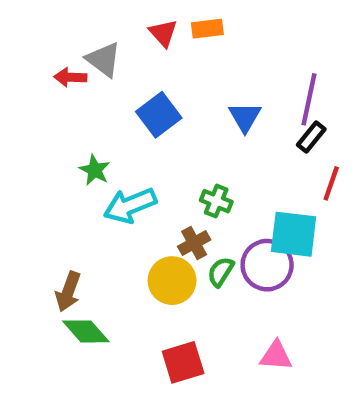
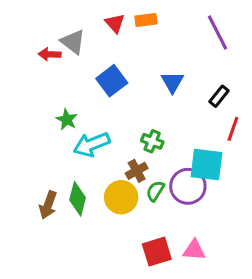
purple line: (309, 99) -> (217, 33), moved, turned -39
green diamond: (86, 331) -> (78, 199), moved, turned 56
red square: (183, 362) -> (157, 252), moved

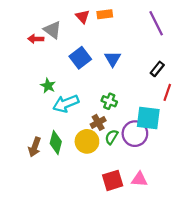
blue triangle: (172, 82) -> (113, 59), moved

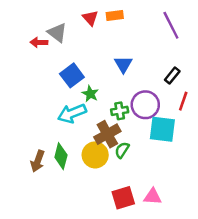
blue square: (80, 58) -> (72, 75), moved
green star: (48, 86) -> (90, 94), moved
green cross: (109, 101) -> (120, 111), turned -32
brown cross: (98, 122) -> (107, 134), size x1.5
purple circle: (135, 134) -> (145, 105), moved

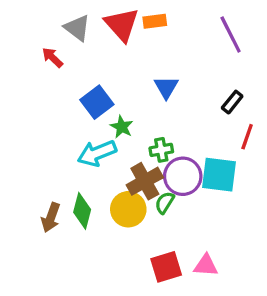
red triangle: (90, 18) -> (122, 25), size x1.6
gray triangle: (57, 33) -> (77, 28), moved
red arrow: (39, 42) -> (52, 58), turned 42
purple circle: (145, 105) -> (183, 176), moved

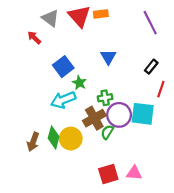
yellow circle: (128, 209) -> (71, 139), moved

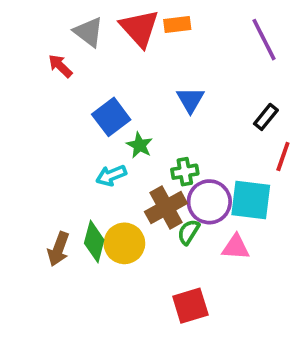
cyan arrow: (63, 100) -> (111, 175), size x0.7
pink triangle: (134, 173) -> (236, 247), moved

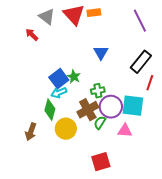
blue square: (111, 117) -> (59, 79), moved
black rectangle: (266, 117) -> (141, 62), size x1.6
green diamond: (94, 241) -> (50, 110), moved

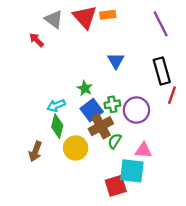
black rectangle: (141, 62) -> (162, 71), turned -55
blue square: (59, 79) -> (92, 110), moved
cyan arrow: (59, 93) -> (56, 105), moved
cyan square: (133, 106) -> (132, 171), moved
purple circle: (111, 107) -> (136, 110), moved

